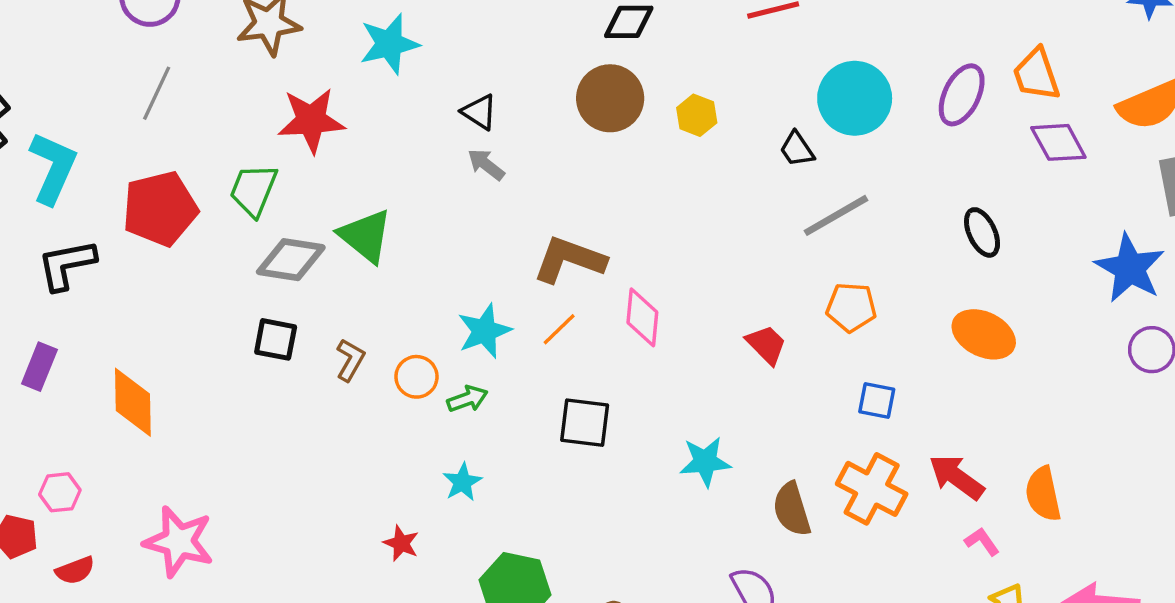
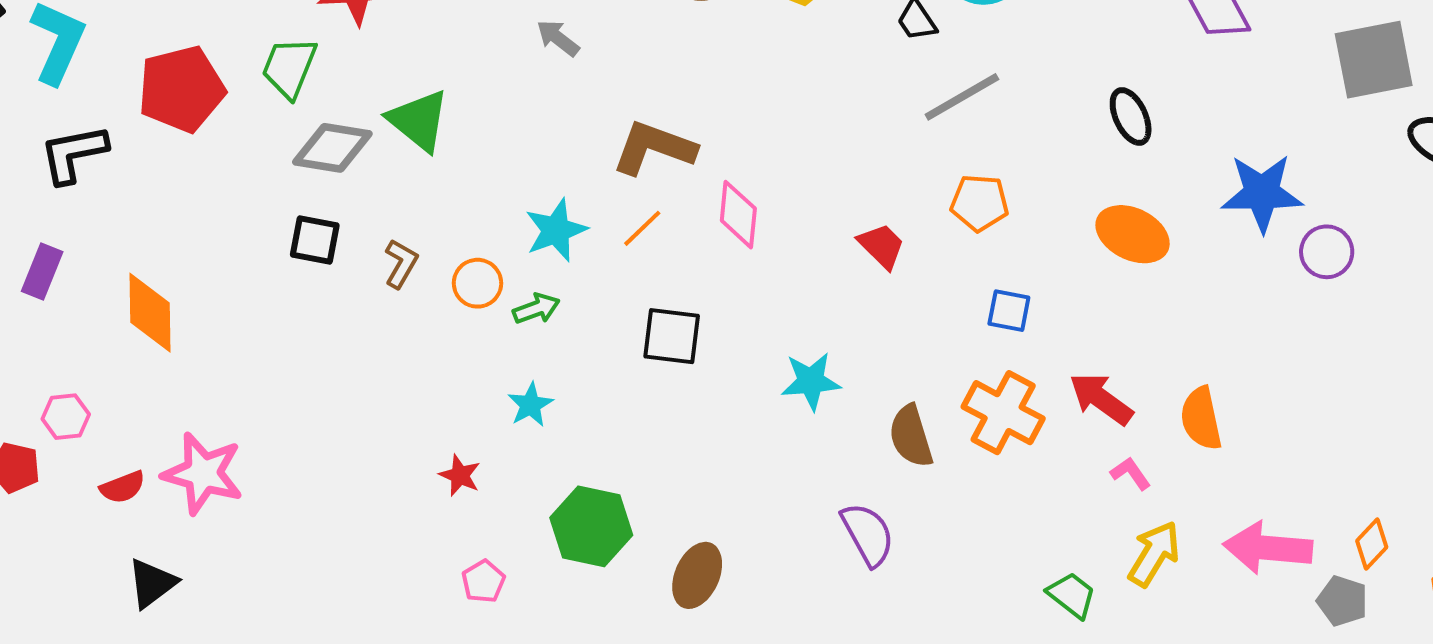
blue star: (1130, 268) -> (1262, 193), moved, turned -30
red semicircle: (75, 570) -> (123, 487), moved

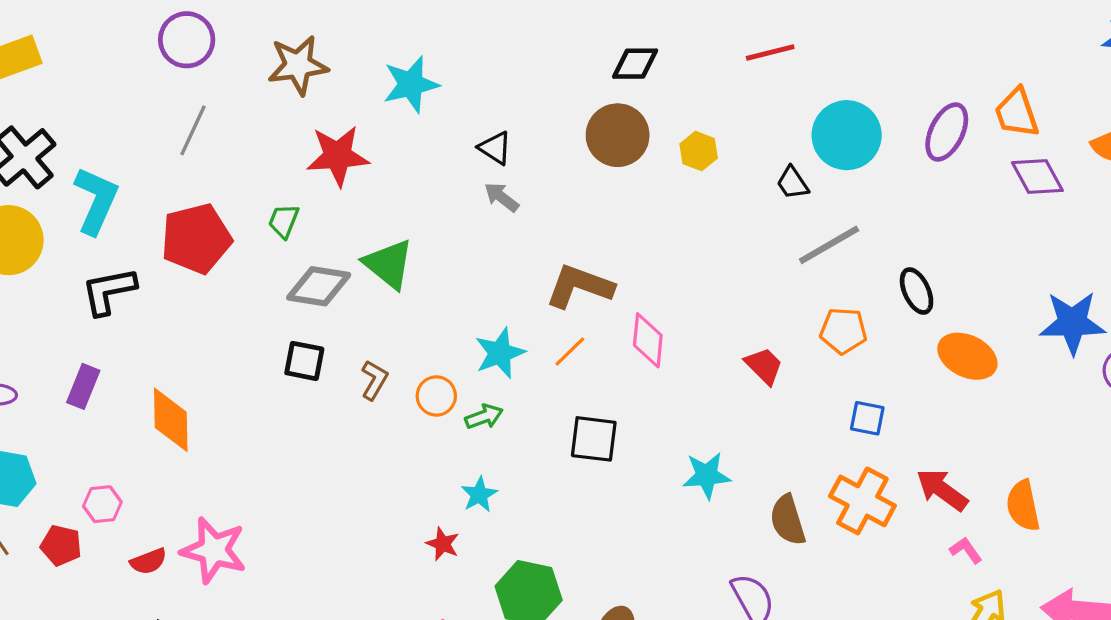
green trapezoid: (289, 67) -> (284, 221), size x0.7
black ellipse: (1131, 116) -> (917, 291), moved
red star: (460, 475) -> (443, 544), moved

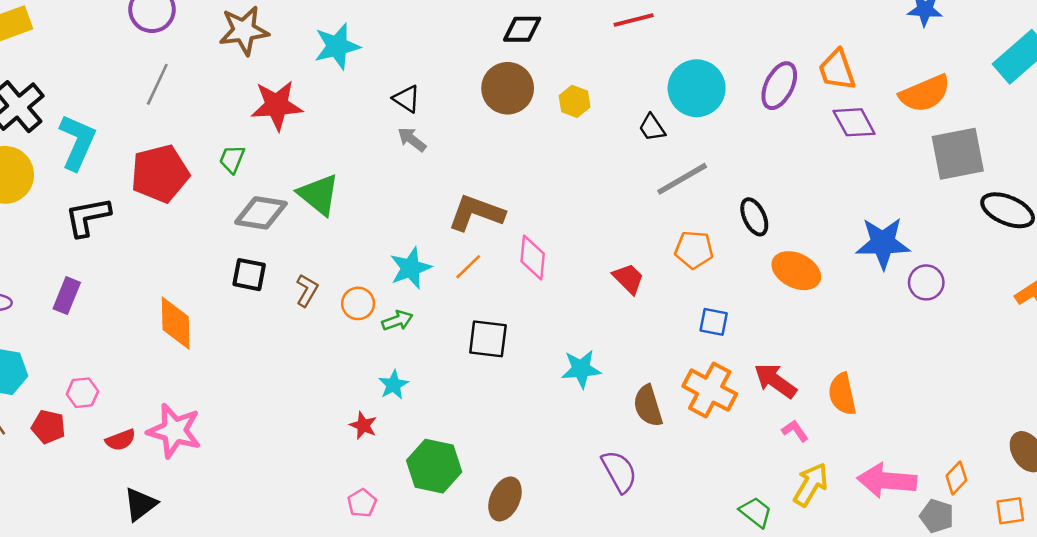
orange diamond: (171, 420) -> (176, 323), moved

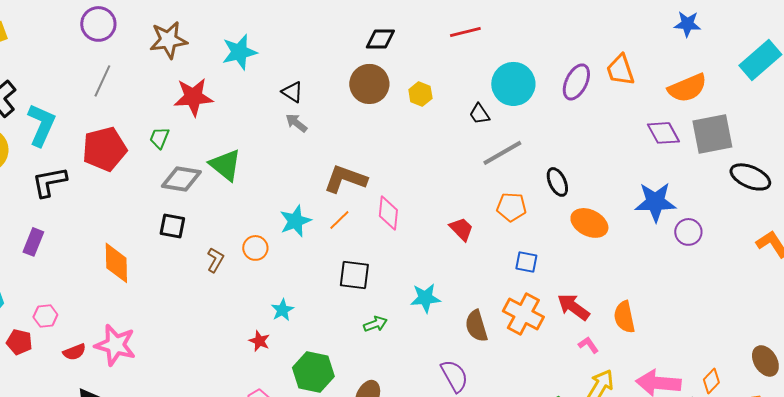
purple diamond: (854, 122) -> (663, 133), moved
brown L-shape: (307, 290) -> (215, 260), moved
green arrow: (397, 321) -> (375, 324), moved

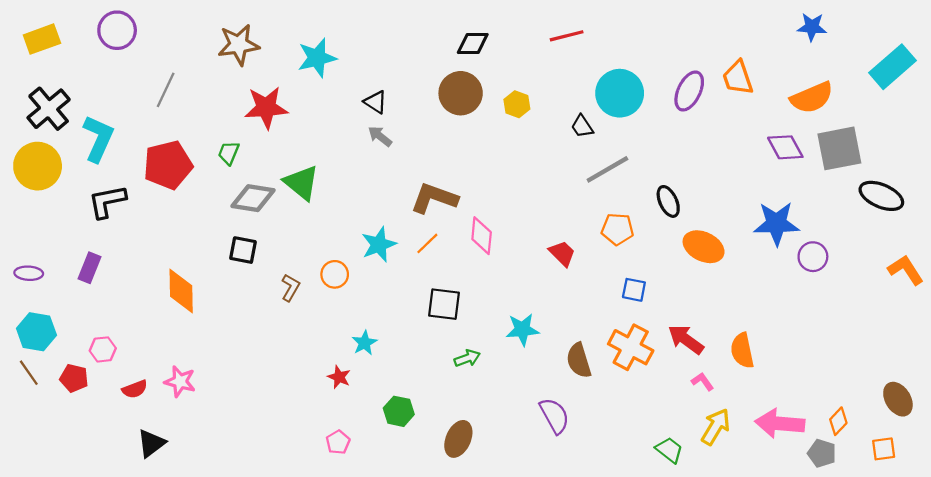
purple circle: (98, 24) -> (117, 30), moved
pink star: (115, 345) -> (180, 381), size x0.7
green hexagon: (313, 372) -> (399, 411), size x0.7

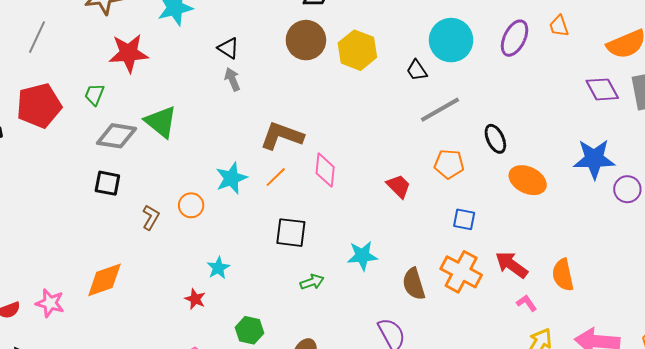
orange trapezoid: (738, 78) -> (559, 26), size x0.7
yellow hexagon: (517, 104) -> (357, 50), size x1.6
gray arrow: (380, 136) -> (232, 79), turned 30
orange diamond: (181, 291) -> (104, 280), moved, turned 72

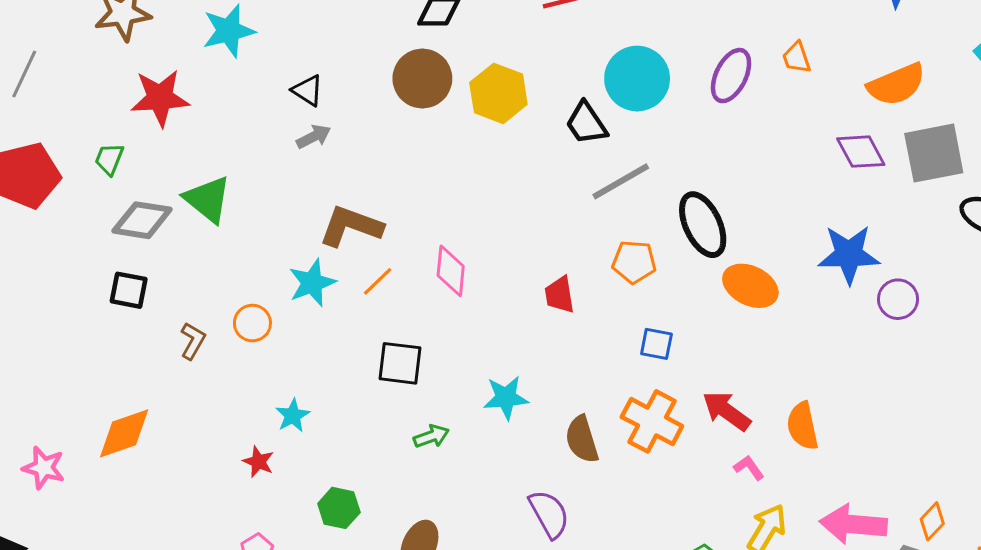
black trapezoid: (417, 70) -> (586, 123), size x1.4
gray arrow: (232, 79) -> (314, 137), turned 85
brown L-shape: (282, 136) -> (351, 226), moved
black ellipse: (495, 139) -> (703, 225), size x1.5
red trapezoid: (399, 186) -> (560, 295), turned -144

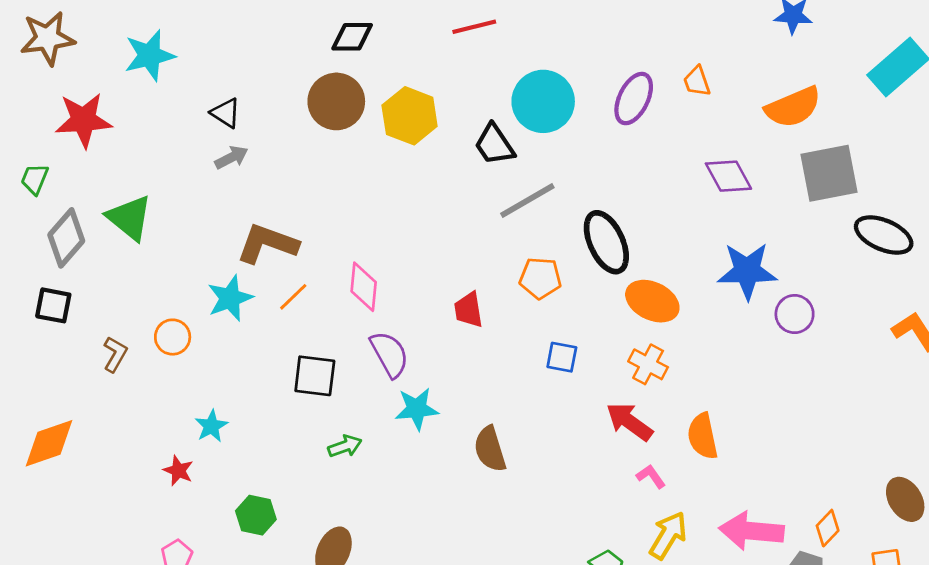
purple diamond: (861, 152) -> (728, 176), moved
gray diamond: (142, 220) -> (66, 238), turned -58
orange cross: (652, 421) -> (648, 364), moved, size x0.7
purple semicircle: (549, 514) -> (389, 354), moved

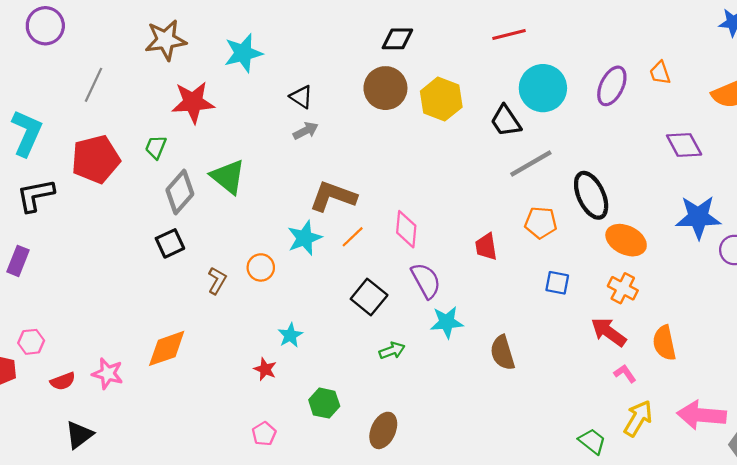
red line: (474, 27) -> (509, 35), moved
black square: (53, 305) -> (170, 243), turned -36
black square: (315, 376) -> (369, 297), turned 32

